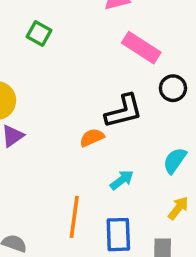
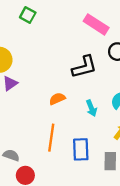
orange semicircle: (92, 138) -> (57, 99), moved
cyan arrow: (122, 180) -> (91, 108), moved, turned 105

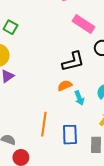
green square: (28, 15) -> (10, 27), moved
orange semicircle: (57, 99) -> (65, 85), moved

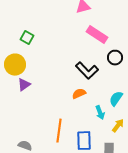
black L-shape: (73, 62) -> (87, 71), turned 60
cyan arrow: (79, 98) -> (100, 113), moved

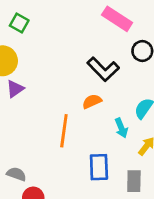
orange line: (59, 131) -> (64, 131), moved

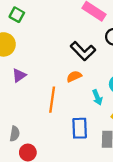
purple triangle: (15, 89) -> (19, 75), moved
gray semicircle: (16, 174) -> (15, 134), turned 80

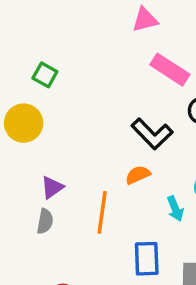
purple triangle: (19, 75) -> (52, 187), moved
gray semicircle: (15, 134) -> (45, 221), moved

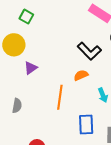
purple triangle: (52, 187) -> (31, 68), moved
gray semicircle: (45, 221) -> (17, 106), moved

